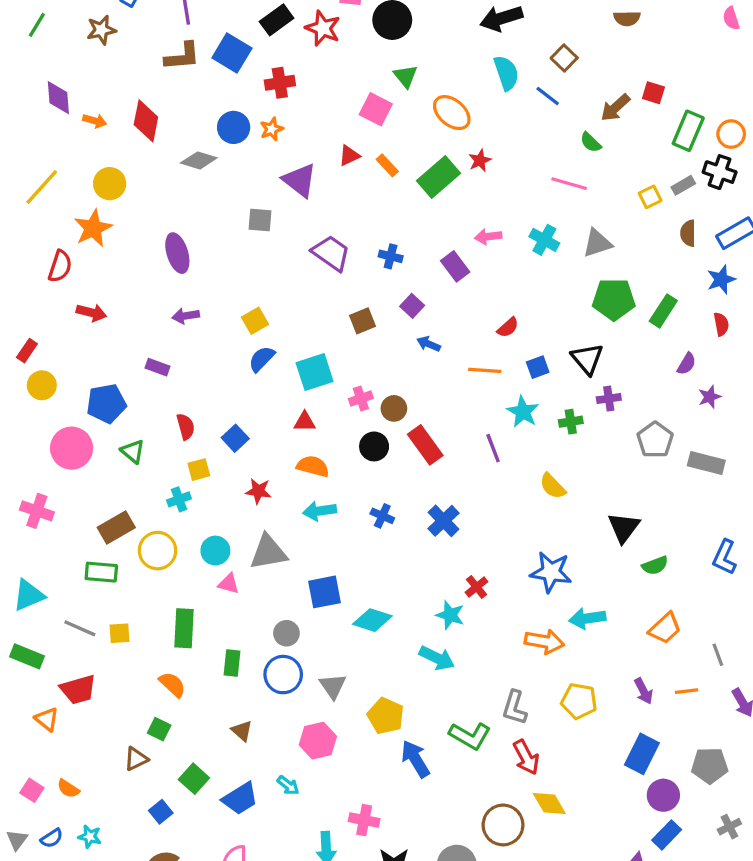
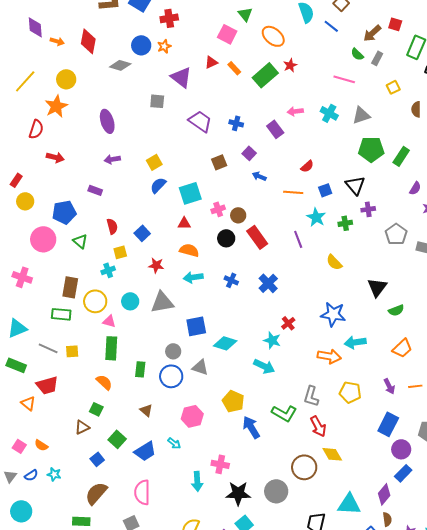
gray rectangle: (683, 185) -> (377, 58), moved, turned -32
brown rectangle: (116, 527) -> (70, 287), turned -50
pink triangle: (229, 584) -> (109, 321), moved
gray triangle: (333, 686) -> (200, 367), moved, turned -36

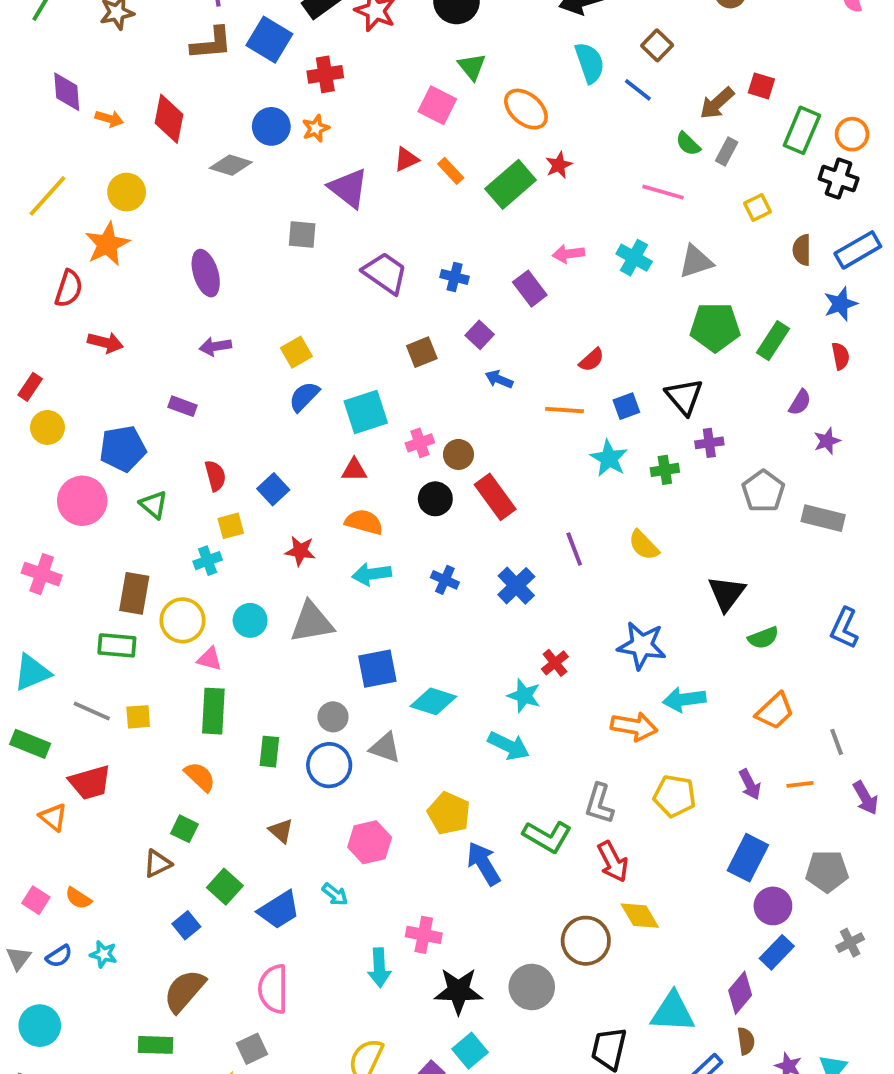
purple line: (298, 239) -> (574, 549), moved

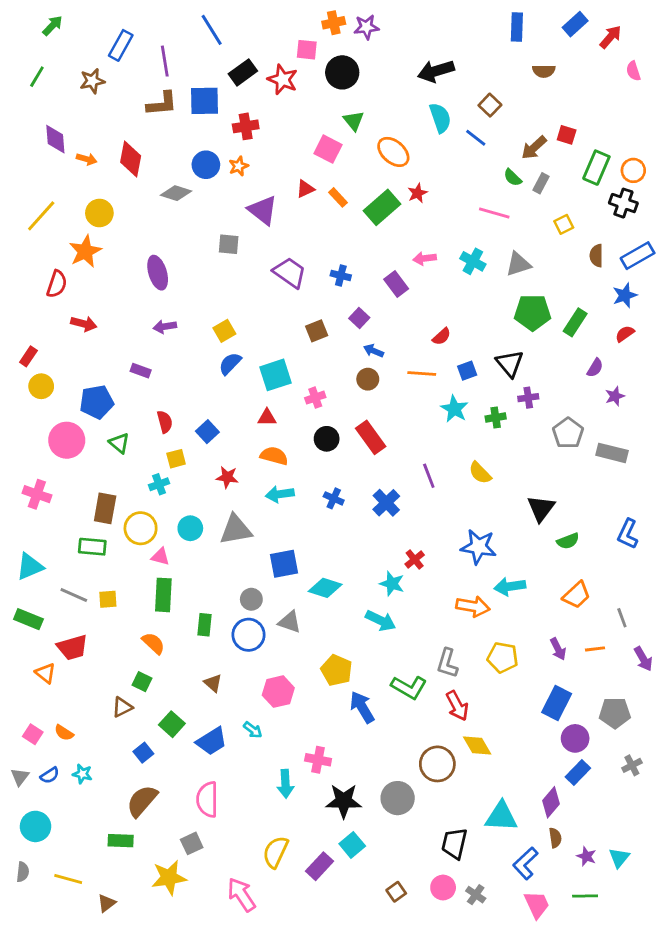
blue square: (269, 40) -> (204, 101), turned -32
red semicircle: (840, 356) -> (625, 334), turned -114
brown circle: (458, 454) -> (368, 379), moved

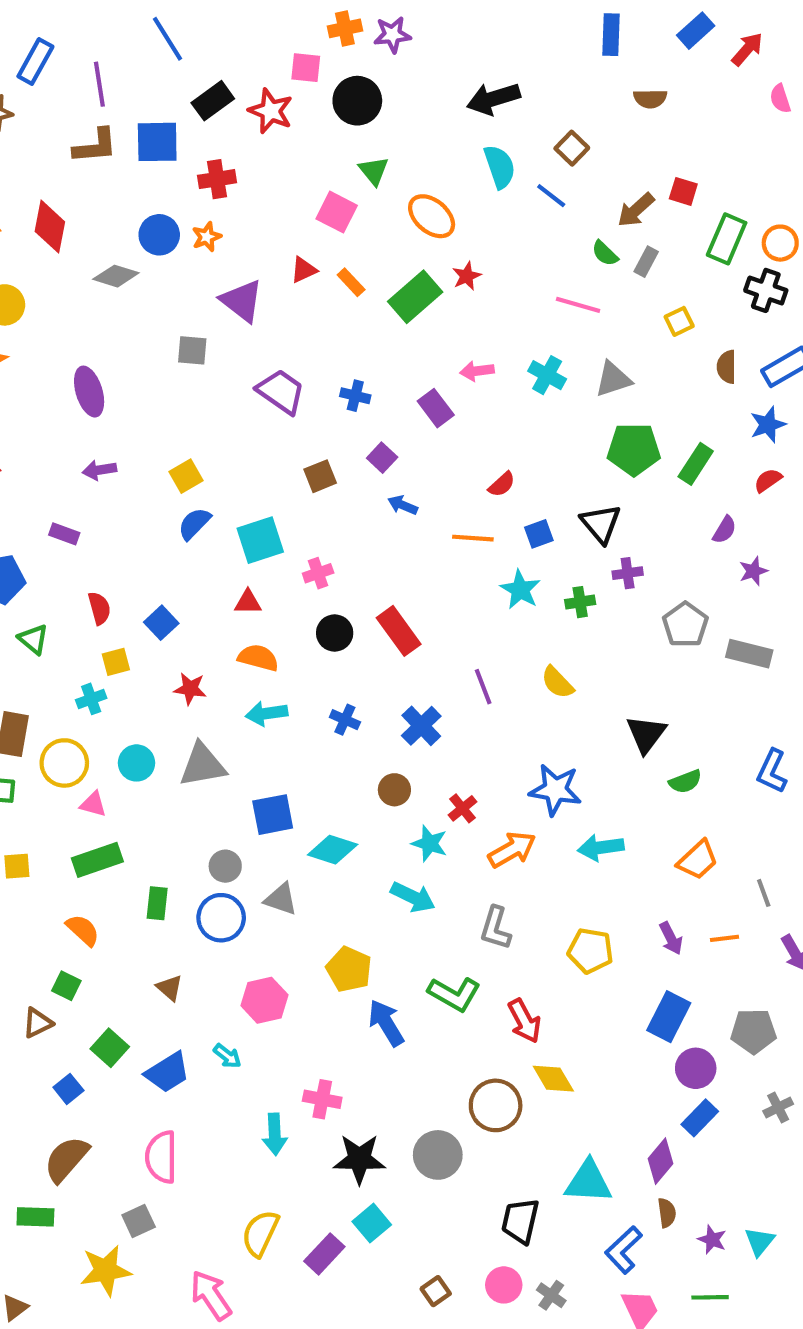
brown circle: (368, 379) -> (394, 790), moved
green rectangle: (163, 595) -> (97, 860), turned 68
orange arrow: (473, 606) -> (512, 850), moved, turned -40
gray L-shape: (447, 663) -> (496, 928), moved

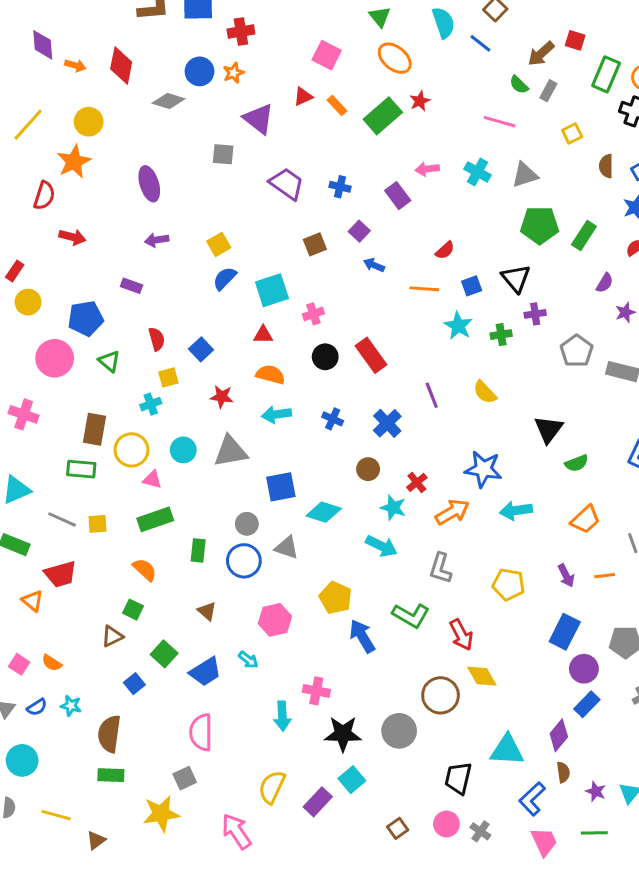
green triangle: (374, 171) -> (380, 17), moved
brown semicircle: (66, 1159) -> (109, 734), moved, turned -33

